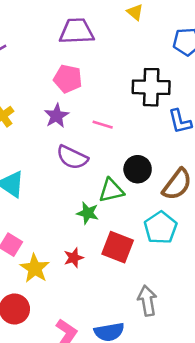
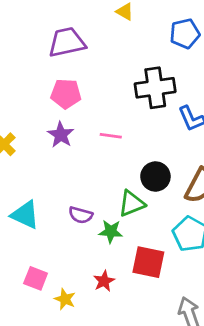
purple semicircle: (72, 157) -> (81, 215), moved, size x0.7
yellow star: (35, 268) -> (65, 299), size x0.7

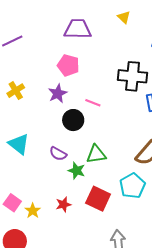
black circle: (155, 177) -> (73, 120), moved
pink square: (36, 278) -> (12, 203), moved

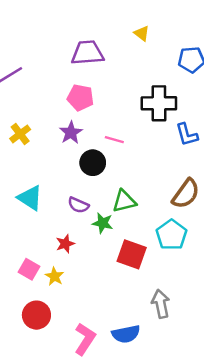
red star: (63, 204) -> (65, 244), moved

